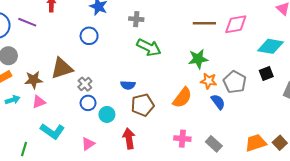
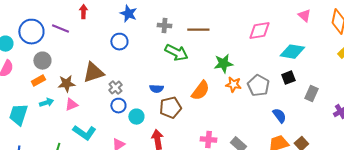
brown line: (204, 23) -> (198, 30), moved
orange semicircle: (182, 98) -> (200, 91), moved
blue semicircle: (218, 102) -> (279, 116), moved

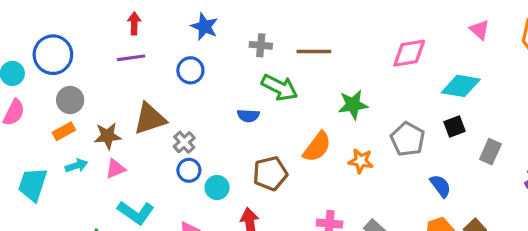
purple line: (60, 29) -> (131, 58), moved, turned -30
orange star: (233, 85) -> (361, 161), moved
blue semicircle: (156, 89) -> (248, 116), moved

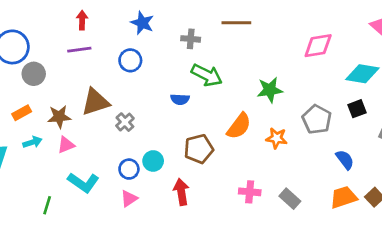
brown line: (314, 52) -> (236, 23), moved
gray circle: (70, 100) -> (34, 74), moved
blue circle: (189, 170) -> (129, 169), moved

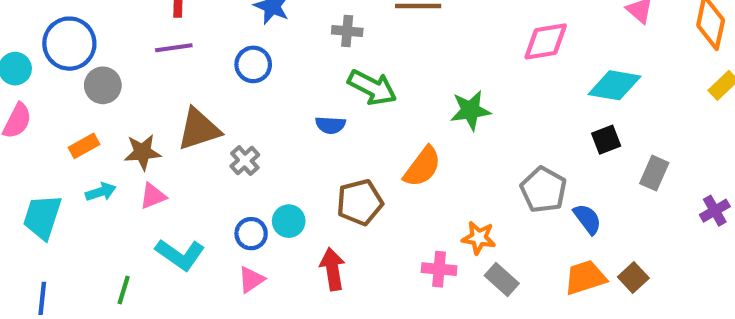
gray pentagon: (317, 119) -> (544, 190), moved
orange star: (277, 138) -> (479, 238), moved

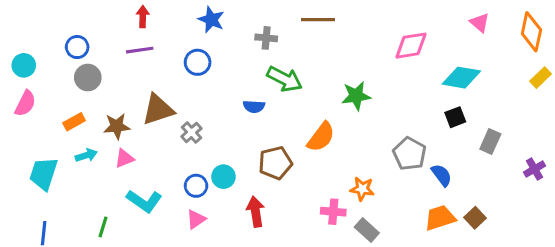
blue circle: (69, 44) -> (77, 47), moved, size x0.6
gray rectangle: (502, 280) -> (367, 230), moved

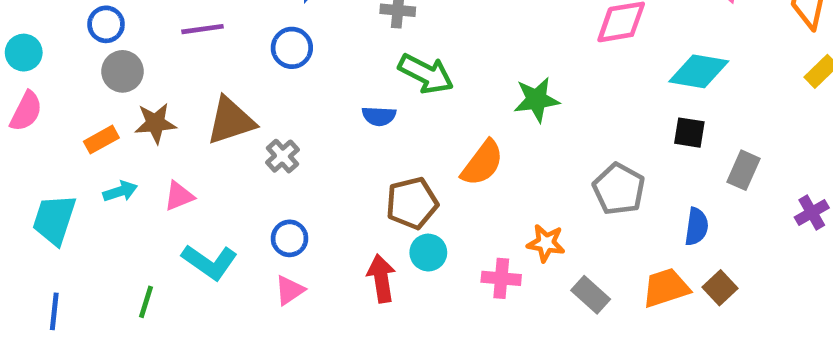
black square: (455, 117) -> (689, 133), turned 30
brown star: (117, 126) -> (155, 123), moved
blue semicircle: (442, 175) -> (696, 227), moved, turned 45
cyan circle: (223, 177) -> (428, 253), moved
gray rectangle: (367, 230) -> (591, 295), moved

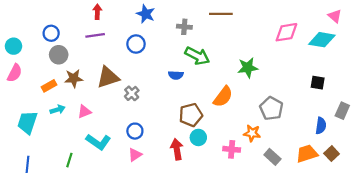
cyan diamond: (699, 71) -> (322, 40), moved
gray rectangle: (744, 170) -> (342, 111), moved
gray pentagon: (619, 189) -> (271, 108), moved

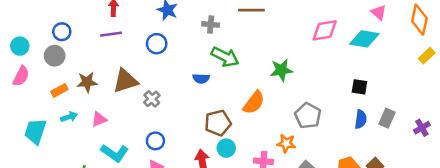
gray circle: (59, 55) -> (55, 56), moved
blue semicircle: (321, 126) -> (361, 119), moved

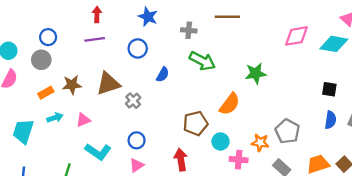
blue semicircle: (201, 78) -> (163, 75), moved, turned -63
gray pentagon: (308, 116) -> (287, 131), moved
cyan circle: (226, 148) -> (220, 141), moved

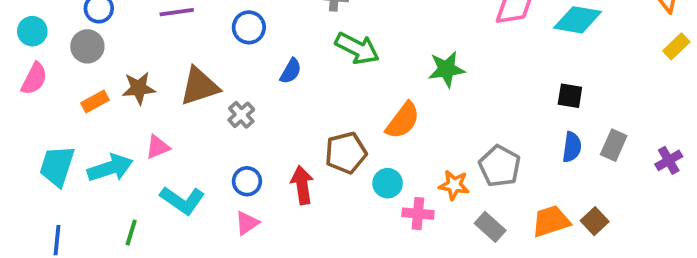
cyan arrow: (55, 118) -> (110, 168), moved, size x1.6
red arrow: (181, 160) -> (302, 185), moved

